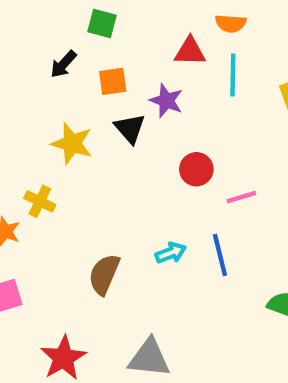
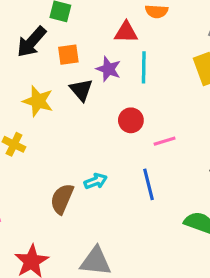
black arrow: (63, 64) -> (32, 42), size x1.5
cyan line: (233, 75) -> (144, 67), moved
cyan arrow: (171, 253) -> (96, 181), moved

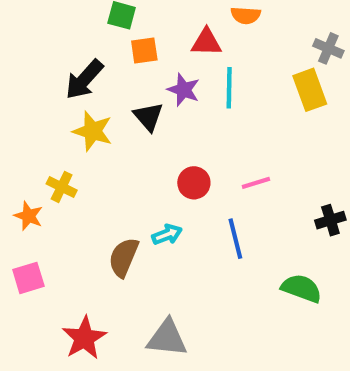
black arrow: (32, 42) -> (84, 79), moved
orange square: (68, 55) -> (144, 50), moved
red circle: (131, 120) -> (194, 183), moved

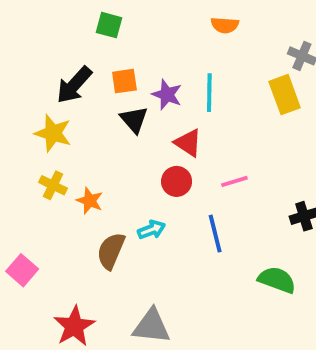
red triangle: (206, 42) -> (188, 143), moved, turned 32
orange square: (144, 50) -> (124, 81), moved
yellow star: (93, 131) -> (53, 133), moved
orange star: (28, 216) -> (90, 201), moved
pink square: (28, 278) -> (22, 270), turned -32

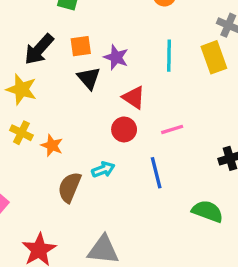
cyan line: (209, 93) -> (169, 56), moved

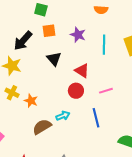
orange square: (81, 46) -> (49, 31), moved
purple star: (116, 57) -> (78, 35), moved
brown semicircle: (70, 187) -> (42, 127), turned 36

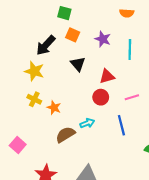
orange square: (49, 31) -> (73, 35), turned 32
red triangle: (82, 71) -> (107, 76), turned -49

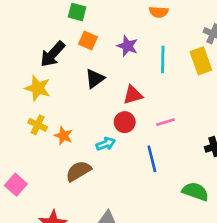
black triangle: (78, 64) -> (95, 79), turned 35
cyan arrow: (87, 123) -> (106, 144), moved

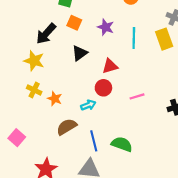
pink line: (165, 122) -> (137, 96), moved
blue line: (152, 159) -> (94, 141), moved
green semicircle: (195, 191) -> (122, 144), moved

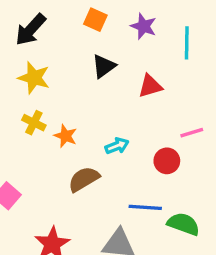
black arrow: (46, 34) -> (31, 30), moved
red circle: (103, 88) -> (167, 161), moved
blue line: (94, 141) -> (145, 207), moved, turned -72
green semicircle: (122, 144) -> (183, 224), moved

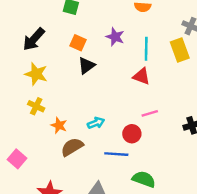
orange square: (95, 20) -> (78, 43), moved
red triangle: (150, 86) -> (141, 76), moved, turned 36
orange star: (65, 136) -> (59, 125), moved
blue line: (145, 207) -> (116, 154), moved

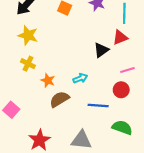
black triangle: (86, 66) -> (101, 50), moved
red triangle: (141, 76) -> (120, 37), turned -42
red circle: (132, 134) -> (121, 90), moved

